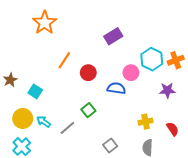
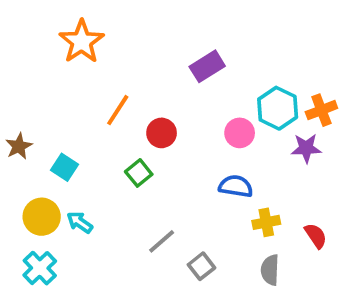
blue semicircle: (116, 88) -> (236, 186), moved
purple star: (167, 90) -> (306, 148), moved
green square: (88, 110) -> (139, 173), moved
gray line: (67, 128) -> (162, 241), moved

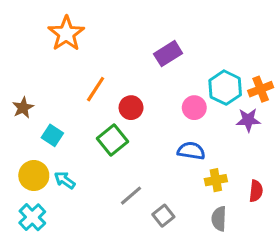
brown star: (19, 146) -> (23, 108), moved
green square: (139, 173) -> (113, 140), size x1.4
red semicircle: (316, 236) -> (256, 191), turned 40

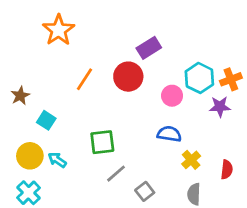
red circle: (131, 108) -> (128, 77), moved, size x1.4
green square: (113, 140) -> (102, 142), moved, turned 32
yellow cross: (216, 180) -> (191, 160), turned -30

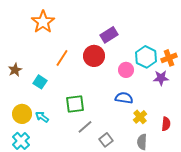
cyan square: (46, 120) -> (40, 82), moved

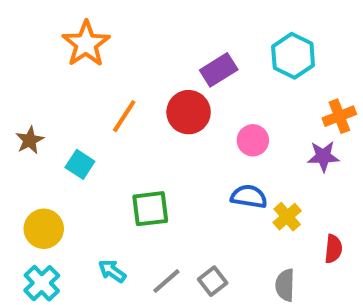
cyan hexagon: (146, 57) -> (293, 56), moved
cyan arrow: (42, 117) -> (112, 271), moved
yellow cross: (140, 117) -> (287, 217), moved
gray line: (85, 127) -> (166, 281), moved

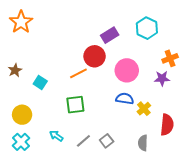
orange star: (86, 44) -> (21, 22), moved
orange line: (124, 116) -> (78, 73), moved, turned 30
pink circle: (253, 140) -> (127, 70), size x1.5
red semicircle: (333, 249) -> (167, 125), size x1.5

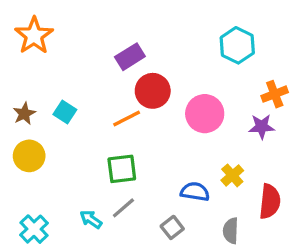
purple rectangle: (110, 35) -> (130, 57), moved
cyan square: (40, 82) -> (65, 112), moved
blue semicircle: (125, 99) -> (195, 192), moved
yellow circle: (22, 115) -> (29, 156), moved
gray line: (83, 141) -> (123, 208), moved

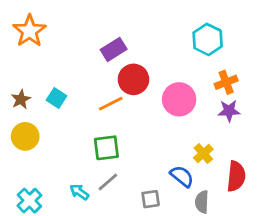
orange cross: (275, 94) -> (226, 82), moved
blue semicircle: (195, 192) -> (182, 176), moved, turned 30
gray square: (172, 227) -> (151, 199), turned 30

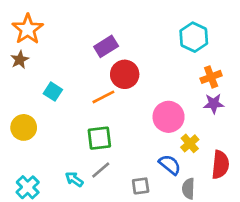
brown star: (21, 99) -> (20, 60), moved
pink circle: (179, 99) -> (169, 117), moved

